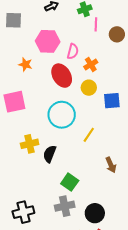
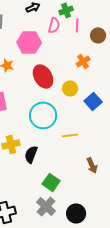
pink semicircle: (73, 51) -> (54, 25), moved
orange cross: (91, 64) -> (83, 61), moved
blue square: (112, 101) -> (93, 101), turned -36
yellow line: (89, 135) -> (70, 135), turned 49
gray cross: (65, 206) -> (46, 206), turned -36

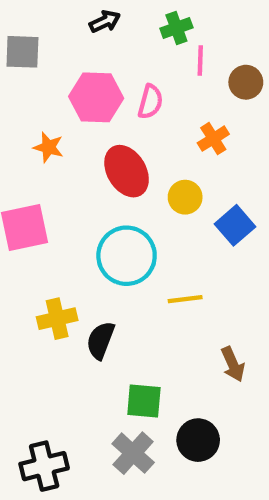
pink semicircle: (54, 25) -> (150, 102), moved
green square: (51, 182) -> (144, 401), turned -30
black circle: (76, 213) -> (198, 440), moved

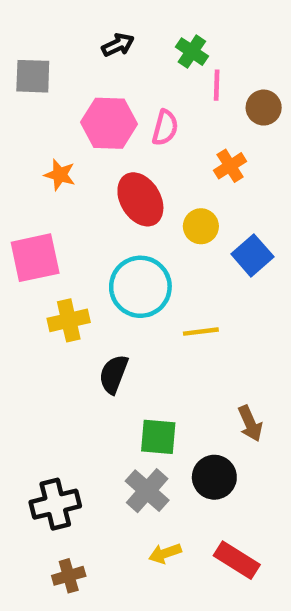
green cross: (176, 28) -> (192, 52), turned -36
yellow cross: (57, 319) -> (69, 320), moved
brown arrow: (233, 364) -> (250, 423), moved

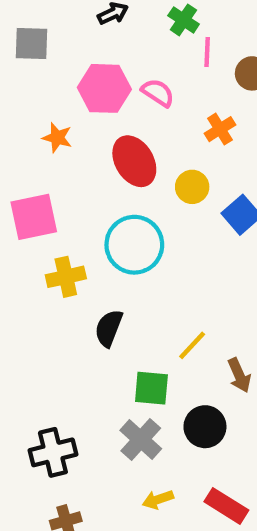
pink semicircle: (165, 128) -> (158, 93), turned -72
yellow line: (201, 332) -> (192, 345), moved, turned -40

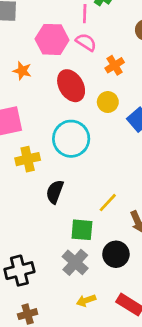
pink line: (207, 52) -> (85, 14), moved
orange cross: (220, 129) -> (115, 65), moved

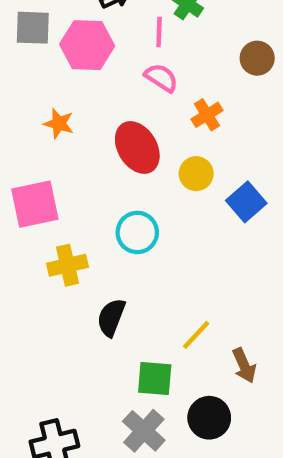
pink hexagon: (52, 39) -> (87, 45), moved
cyan circle: (71, 139) -> (137, 232), size x0.7

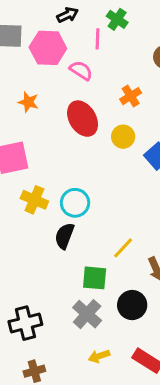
pink semicircle: (161, 78) -> (81, 70), moved
cyan circle: (137, 232) -> (75, 203), moved
yellow cross: (68, 265) -> (34, 200), turned 36

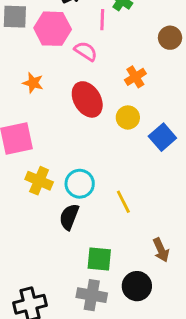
yellow line: (123, 248) -> (123, 202), moved, turned -70
gray cross: (87, 314) -> (92, 295), turned -32

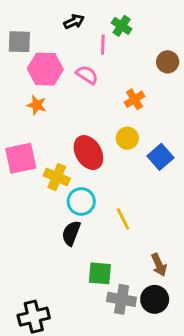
pink hexagon: (53, 29) -> (45, 69), moved
red ellipse: (87, 99) -> (88, 153), moved
yellow cross: (39, 181) -> (57, 177), moved
black circle: (137, 286) -> (155, 299), moved
gray cross: (92, 295) -> (122, 299), moved

